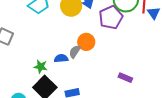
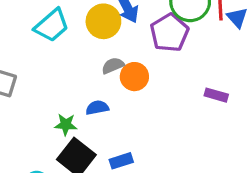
gray semicircle: (75, 52) -> (113, 66), moved, turned 40
purple rectangle: (125, 78) -> (216, 95), moved

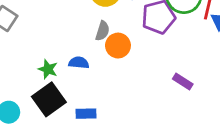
gray semicircle: (113, 66) -> (102, 31), turned 114

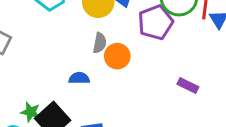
green star: (48, 69) -> (31, 112), moved

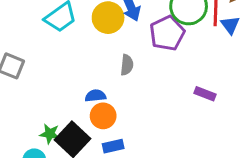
gray semicircle: (100, 43) -> (127, 65), moved
orange circle: (117, 56) -> (103, 116), moved

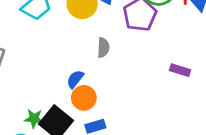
blue semicircle: (95, 96) -> (75, 79), turned -42

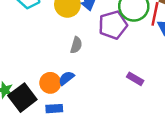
blue semicircle: (75, 79) -> (66, 78), moved

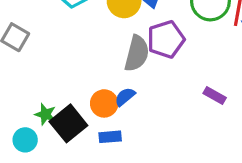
purple pentagon: (113, 25) -> (166, 39), moved
gray semicircle: (76, 45) -> (137, 53), size x1.6

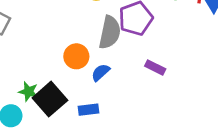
purple rectangle: (215, 95) -> (155, 67), moved
orange circle: (104, 103) -> (76, 56), moved

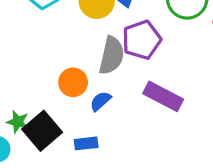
purple rectangle: (155, 67) -> (163, 96), size x1.6

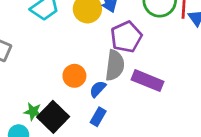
gray semicircle: (112, 55) -> (115, 65), moved
blue rectangle: (86, 143) -> (98, 117), moved, turned -48

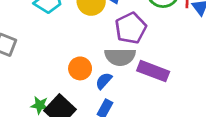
gray semicircle: (115, 65) -> (120, 57), turned 84

